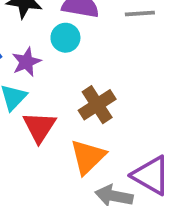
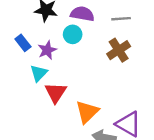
brown cross: (97, 105) -> (119, 50), moved

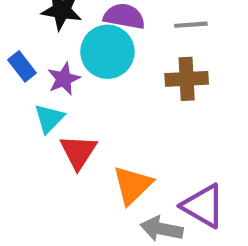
cyan circle: (73, 34) -> (107, 52), size x1.6
brown cross: (119, 50) -> (187, 79), turned 30

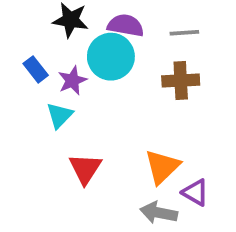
red triangle: (78, 152) -> (85, 169), moved
orange triangle: (132, 185) -> (162, 167), moved
purple triangle: (203, 206) -> (195, 192), size x0.7

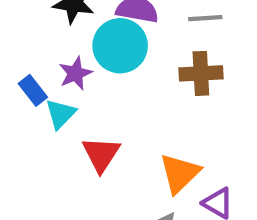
blue rectangle: (36, 69) -> (33, 90), moved
red triangle: (85, 169) -> (101, 154), moved

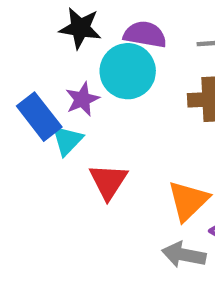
blue rectangle: (33, 90) -> (39, 117), size x1.5

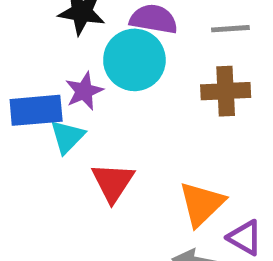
blue rectangle: (39, 117) -> (36, 110), turned -57

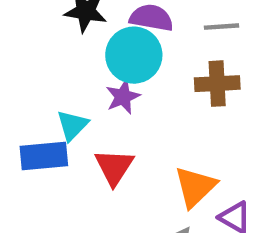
purple star: (84, 91) -> (123, 97), moved
blue rectangle: (36, 110) -> (44, 156), moved

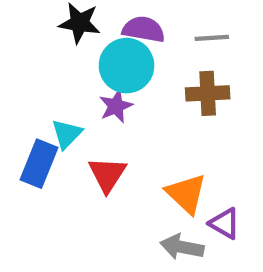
blue rectangle: (44, 156) -> (39, 164), turned -63
orange triangle: (195, 187) -> (186, 194), turned -33

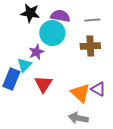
purple star: (116, 106) -> (36, 52), moved
purple triangle: (225, 223) -> (98, 89), moved

